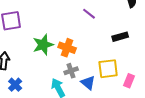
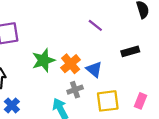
orange cross: (67, 48) -> (71, 64), turned 30
yellow square: (108, 69) -> (108, 101), moved
blue triangle: (88, 83) -> (94, 69), moved

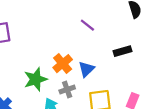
green star: (43, 60) -> (36, 79), moved
blue triangle: (94, 69) -> (86, 69), turned 36

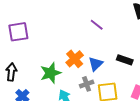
black rectangle: (122, 51) -> (125, 60), moved, turned 35
gray cross: (67, 89) -> (87, 84), moved

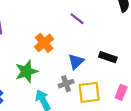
orange cross: (75, 59) -> (44, 43), moved

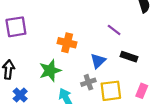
purple line: (77, 19) -> (114, 30), moved
orange cross: (44, 43) -> (67, 43), turned -36

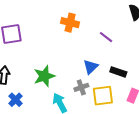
orange cross: (67, 43) -> (70, 23), moved
black rectangle: (129, 57) -> (118, 72), moved

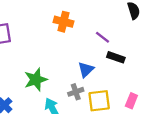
black rectangle: (118, 72) -> (116, 57), moved

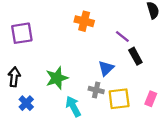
black rectangle: (116, 57) -> (135, 56), turned 42
gray cross: (76, 92) -> (96, 90), turned 32

